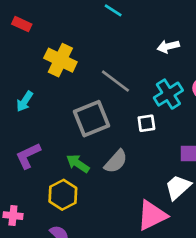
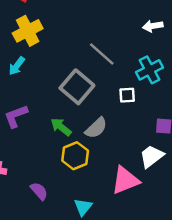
yellow cross: (60, 60) -> (28, 31), moved, turned 32
gray square: (92, 119) -> (77, 87), turned -32
yellow hexagon: (63, 195) -> (75, 156), moved

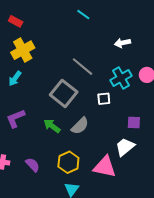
yellow hexagon: (75, 156) -> (68, 162), moved
pink triangle: (125, 180) -> (105, 167), turned 35
purple semicircle: (39, 191) -> (33, 165), moved

